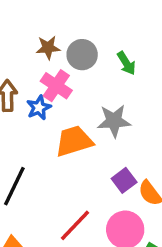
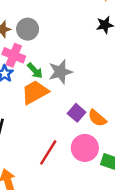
green arrow: (126, 63) -> (35, 71), moved

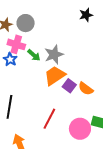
orange trapezoid: (35, 92) -> (55, 76), moved
pink circle: (85, 148) -> (80, 129), moved

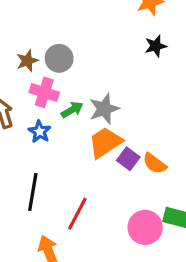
green arrow: (34, 55) -> (72, 110), turned -72
blue star: (10, 59) -> (40, 132), moved
red line: (49, 119) -> (77, 214), moved

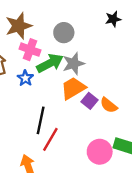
gray circle: (59, 58) -> (64, 33), moved
brown star: (27, 61) -> (19, 26), size x1.6
green arrow: (72, 110) -> (50, 63), size x1.6
black line: (33, 192) -> (41, 120), moved

